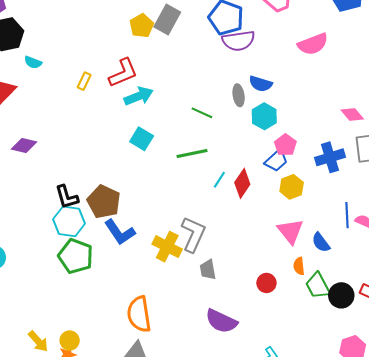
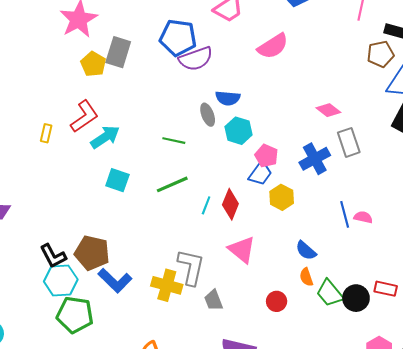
pink triangle: (290, 231) -> (242, 250), moved
blue semicircle: (321, 242) -> (306, 251), moved

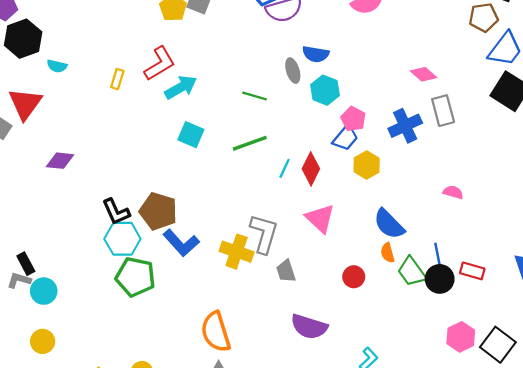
blue line: (345, 214) -> (438, 257), moved
blue semicircle: (306, 251) -> (389, 224), size x1.4

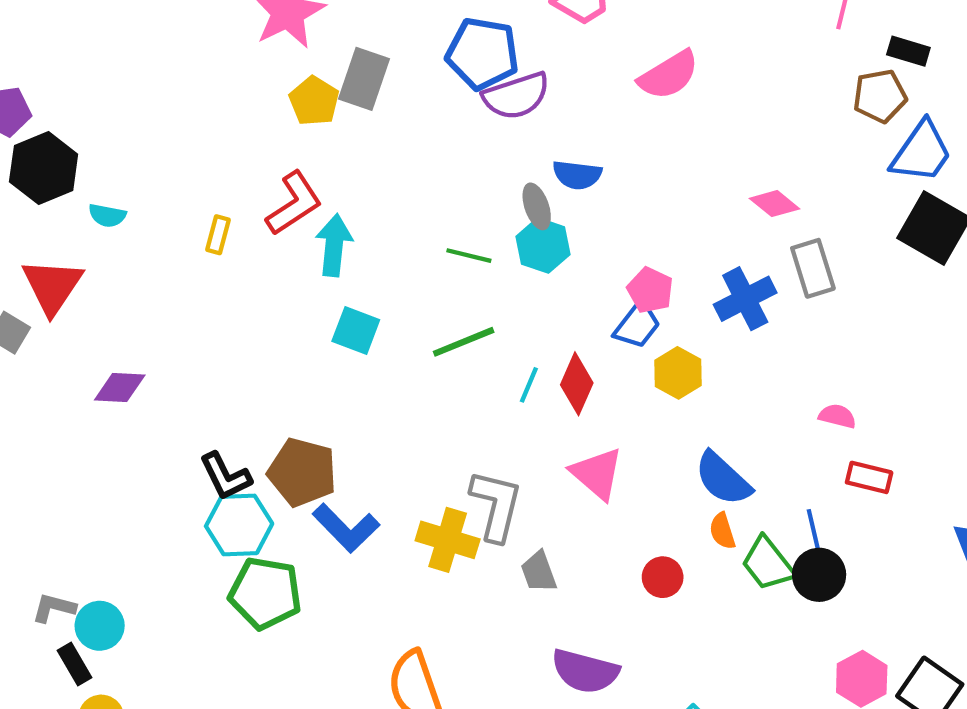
cyan arrow: (181, 87) -> (334, 245), turned -52
cyan hexagon: (325, 90) -> (543, 245), moved
black rectangle: (26, 264) -> (75, 664), moved
red rectangle: (472, 271) -> (869, 477), moved

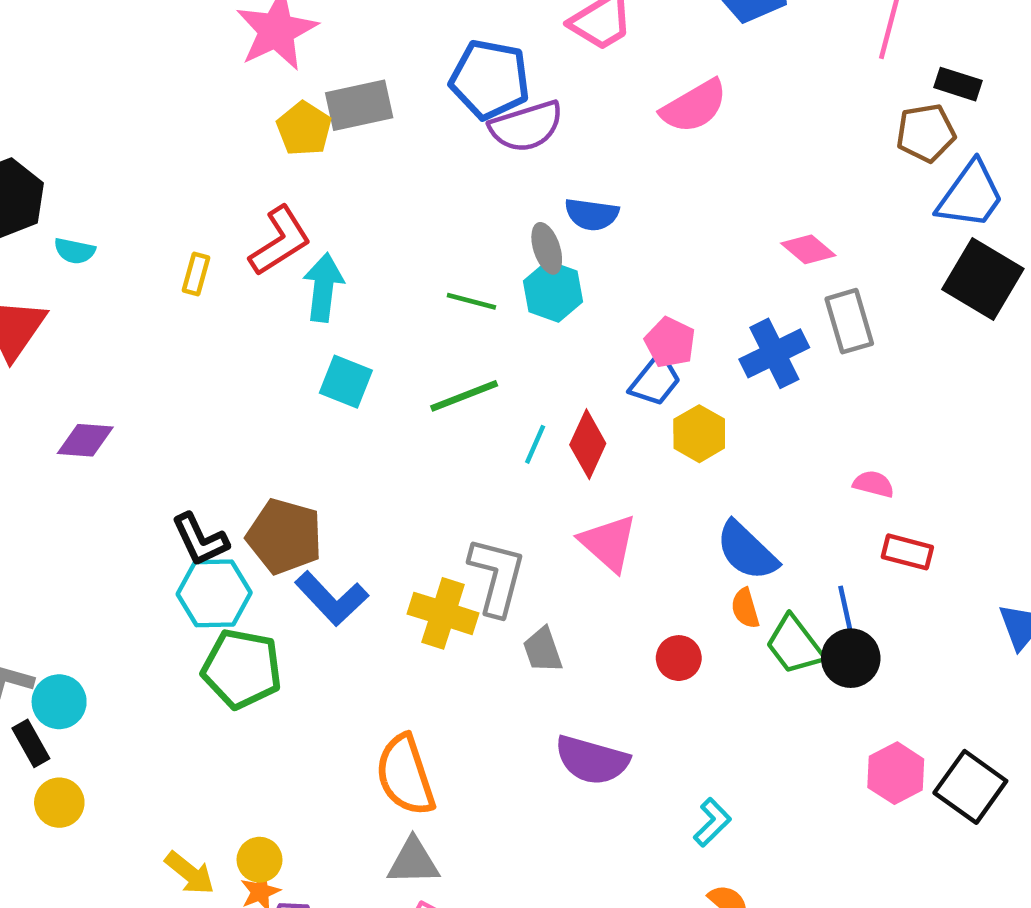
gray rectangle: (364, 79) -> (359, 105), turned 58

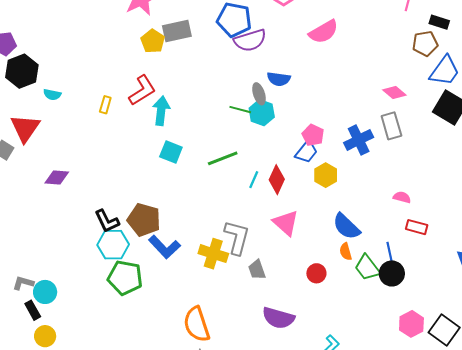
pink diamond: (808, 249) -> (394, 93), moved
green line: (471, 301) -> (240, 110), moved

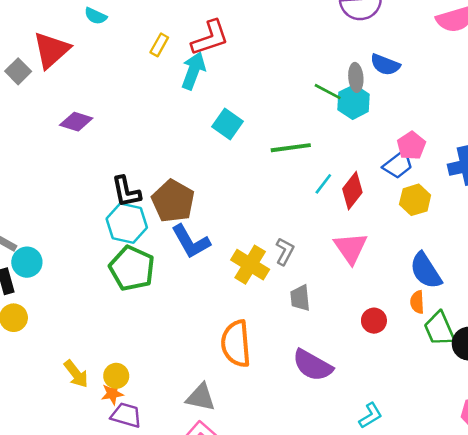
cyan arrow: (161, 111) -> (193, 71), moved
gray L-shape: (237, 237) -> (285, 251), size x0.6
orange semicircle: (197, 324) -> (236, 344), moved

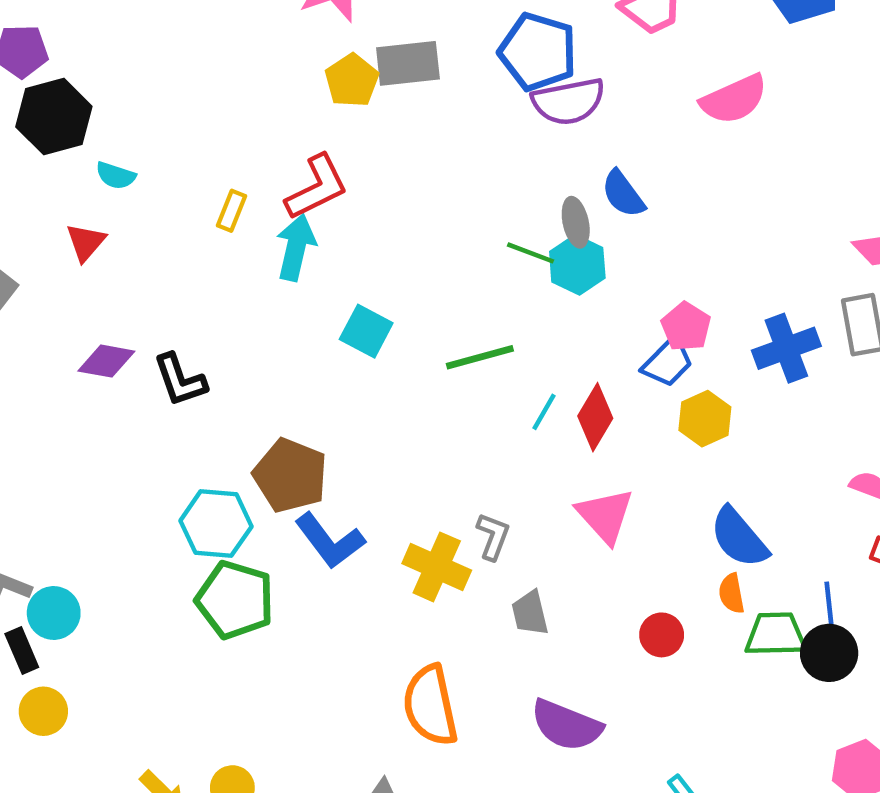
red triangle: (51, 50) -> (86, 242), moved, size x0.6
blue semicircle: (385, 65) -> (623, 194), turned 40
black L-shape: (126, 192) -> (180, 380), moved
green trapezoid: (439, 329) -> (776, 634), turned 120

